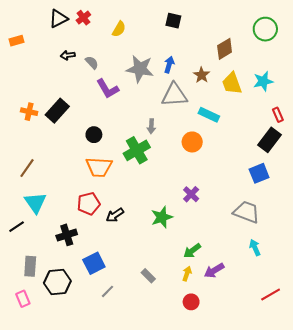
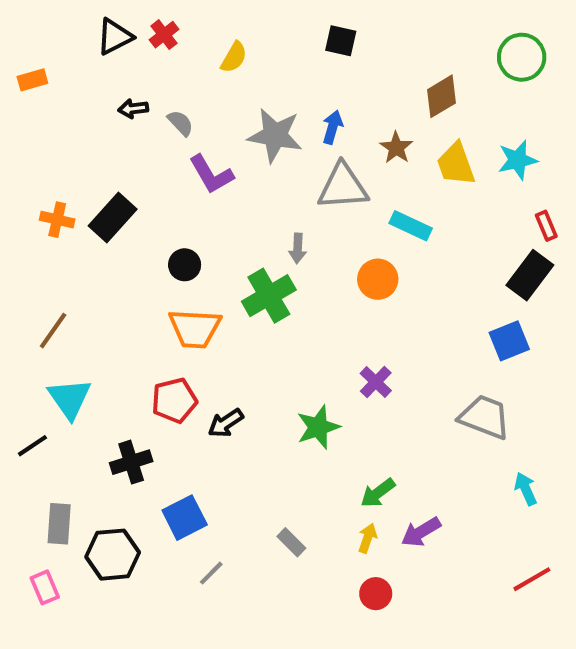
cyan arrow: (255, 248) -> (526, 489), moved

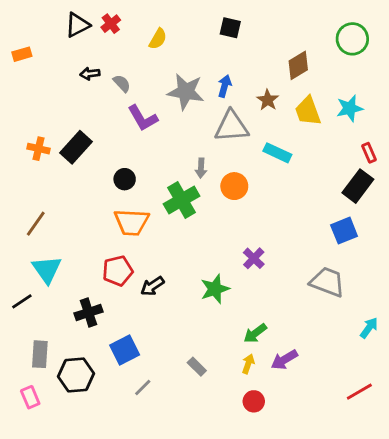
orange circle: (378, 279) -> (234, 186), moved
cyan arrow: (526, 489) -> (369, 328), moved, turned 60

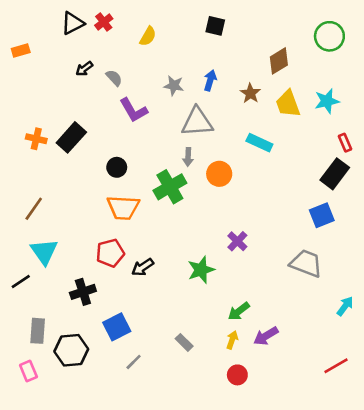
black arrow: (90, 74) -> (84, 69), turned -30
gray star: (186, 92) -> (174, 86), size x0.6
gray triangle: (232, 126) -> (197, 122), moved

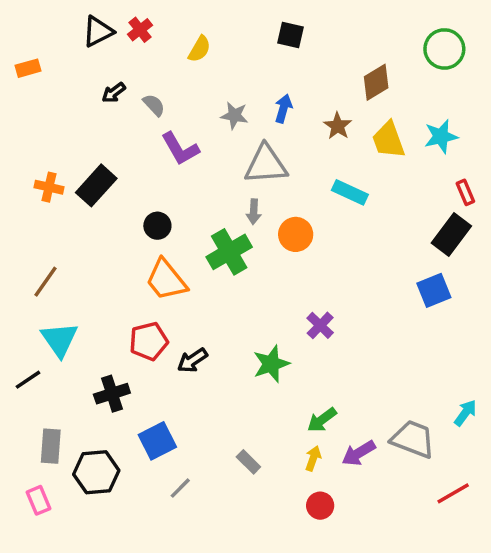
orange trapezoid: (123, 208) -> (166, 280), turned 48
gray trapezoid: (306, 263) -> (413, 439), moved

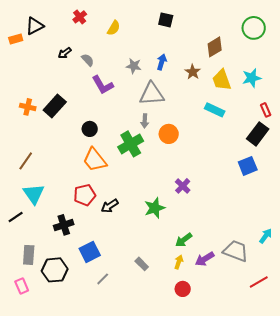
black triangle: (98, 31) -> (35, 26), moved
cyan rectangle: (350, 192) -> (215, 110), moved

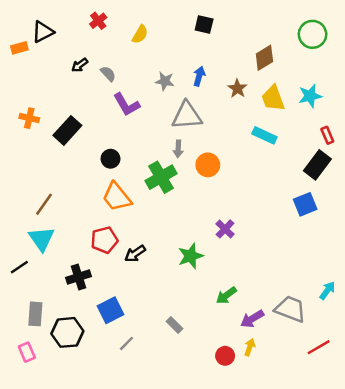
orange cross: (28, 107) -> (29, 118), moved
brown line: (26, 161) -> (44, 204), moved
yellow arrow: (179, 262) -> (250, 347), moved

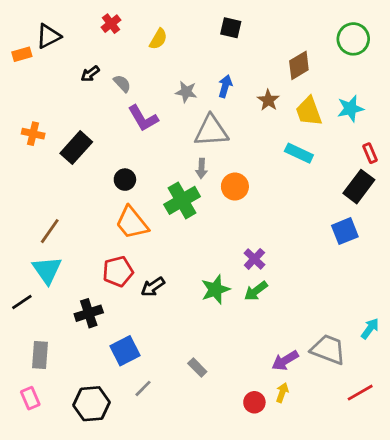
green arrow: (226, 295) -> (256, 291), moved
black hexagon: (67, 332) -> (92, 404), moved

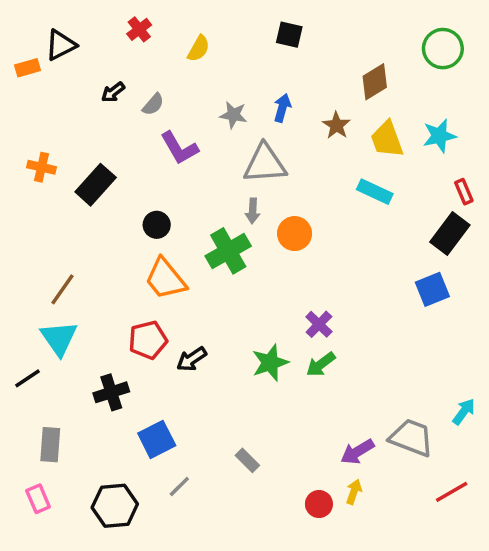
gray semicircle: (122, 83) -> (153, 104), turned 84

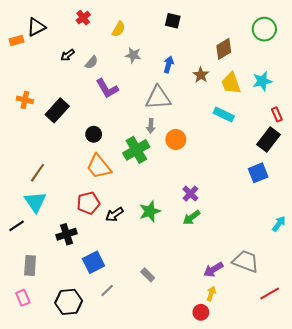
gray star: (233, 115) -> (133, 55), moved
green star: (270, 363) -> (150, 211), moved
cyan arrow: (464, 412) -> (279, 224), moved
red circle: (319, 504) -> (201, 312), moved

